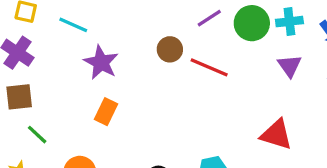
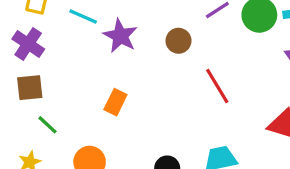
purple star: (101, 62) -> (120, 36), moved
red line: (209, 67) -> (217, 86), moved, turned 36

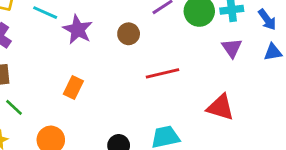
red line: (217, 86) -> (163, 73), turned -72

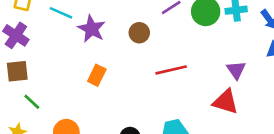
purple triangle: (232, 48) -> (236, 70), moved
orange rectangle: (73, 88) -> (97, 75), moved

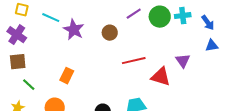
orange rectangle: (97, 75) -> (67, 76), moved
red triangle: (226, 102) -> (161, 77), moved

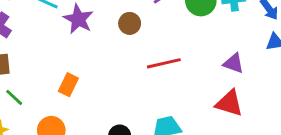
purple triangle: (183, 61) -> (234, 63), turned -35
red triangle: (161, 77) -> (229, 103), moved

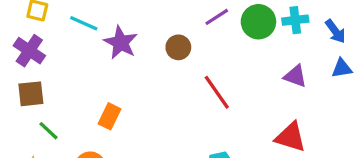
red line: (164, 63) -> (217, 92), turned 68
purple triangle: (234, 63) -> (295, 76), moved

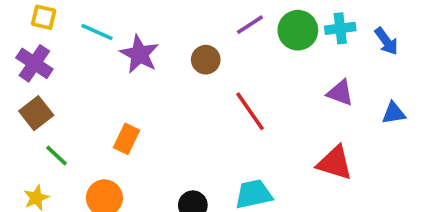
blue triangle: (342, 68) -> (394, 113), moved
brown square: (31, 94) -> (36, 113), turned -32

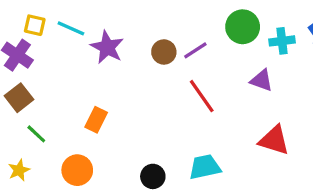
yellow square: (44, 17) -> (35, 25), moved
purple line: (250, 25) -> (195, 50), moved
cyan cross: (340, 28) -> (282, 41), moved
purple triangle: (340, 93) -> (262, 80), moved

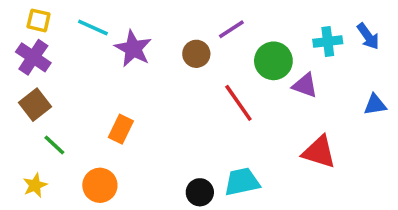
yellow square: (35, 25) -> (39, 20), moved
green circle: (243, 27) -> (273, 61), moved
purple line: (195, 50) -> (231, 29), moved
black circle: (153, 176) -> (200, 192), moved

